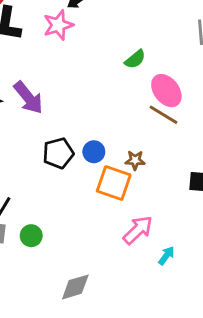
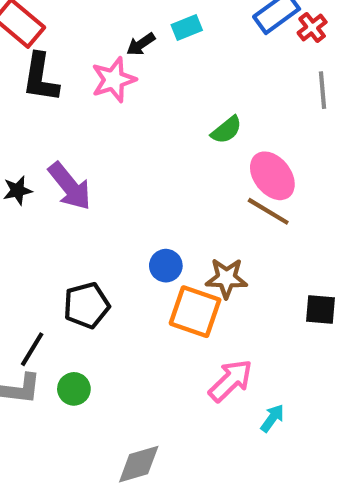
black pentagon: (58, 153) -> (86, 305), moved
brown star: (135, 160) -> (226, 278), size x1.4

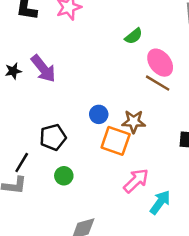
green circle: (74, 389) -> (64, 176), moved
cyan arrow: (272, 418) -> (160, 202), size x1.5

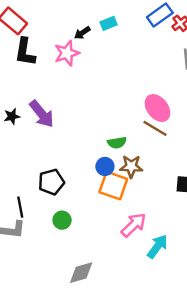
green semicircle: (134, 36) -> (117, 143), moved, turned 30
blue circle: (99, 114) -> (105, 166), moved
black line: (22, 163) -> (20, 207), turned -42

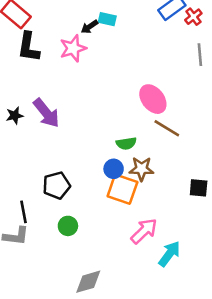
cyan rectangle: (109, 23) -> (107, 19), moved, turned 35
pink ellipse: (157, 108) -> (153, 99), moved

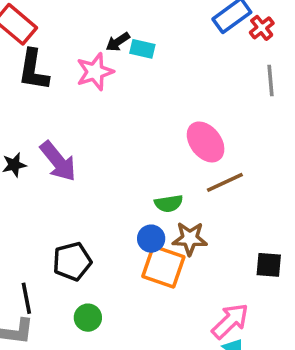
cyan rectangle: (107, 19) -> (142, 49), moved
brown line: (167, 128) -> (225, 182), turned -56
pink arrow: (144, 231) -> (230, 321), moved

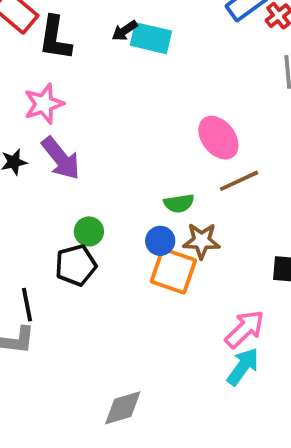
cyan rectangle: (142, 49) -> (151, 38), size x1.5
black L-shape: (33, 70) -> (55, 38), moved
pink star: (95, 72) -> (44, 104), moved
green circle: (88, 318) -> (89, 231), moved

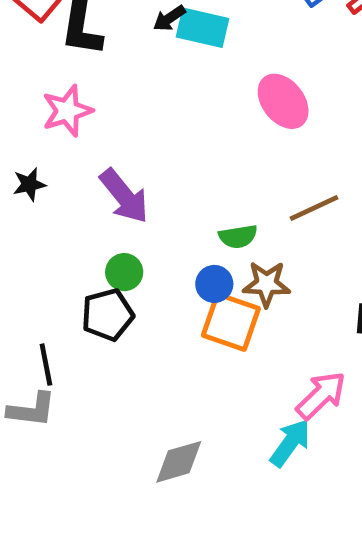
pink ellipse: (218, 138) -> (283, 101), moved
purple arrow: (61, 158) -> (124, 196), moved
cyan arrow: (243, 367) -> (290, 443), moved
gray diamond: (123, 408) -> (179, 462), moved

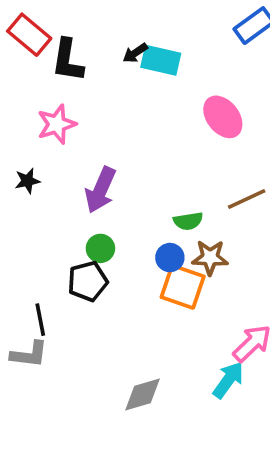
purple arrow: (124, 196) -> (100, 190), turned 63

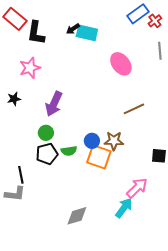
green semicircle: (188, 221) -> (69, 151), moved
green circle: (100, 248) -> (46, 133), moved

